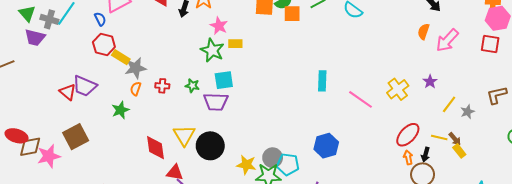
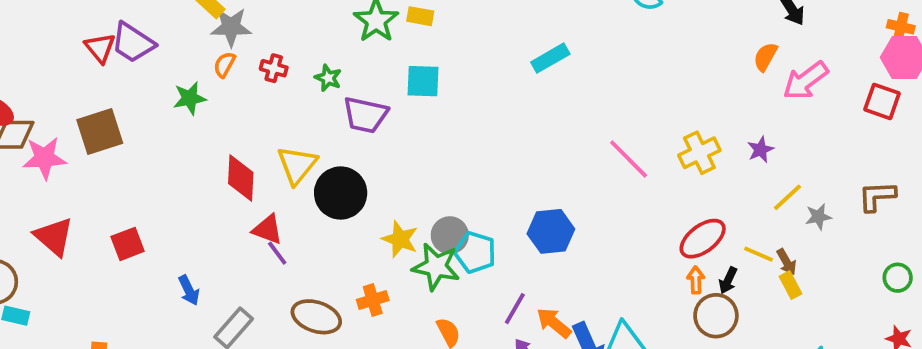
cyan square: (224, 80) -> (423, 81), moved
cyan rectangle: (322, 81) -> (550, 58), moved, turned 48

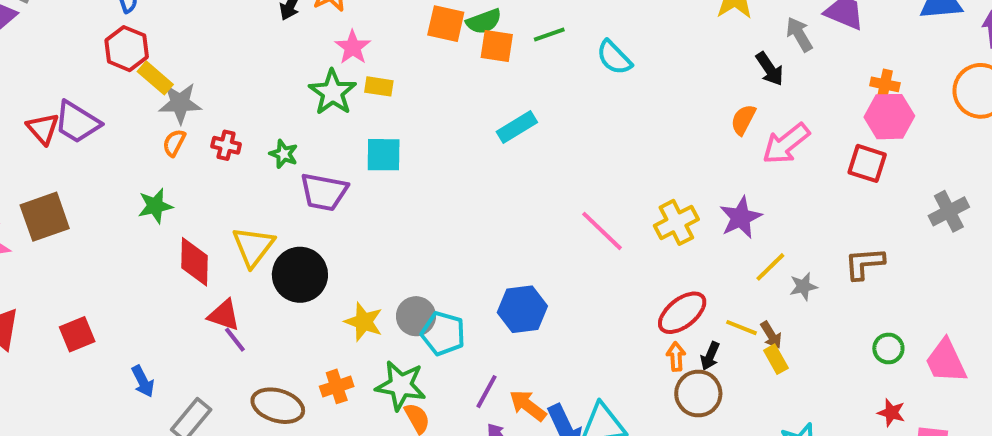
green star: (190, 98) -> (155, 206), moved
purple star: (761, 150) -> (741, 218), size x1.5
green star: (436, 267) -> (401, 385), moved

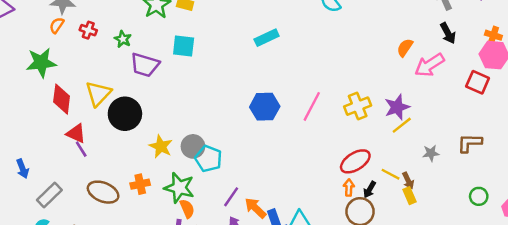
black arrow: (770, 69) -> (448, 33), moved
green star: (155, 206) -> (41, 63), size x1.4
pink line: (602, 231) -> (312, 106), turned 68
yellow line: (770, 267) -> (402, 125), moved
blue hexagon: (522, 309) -> (265, 107), moved

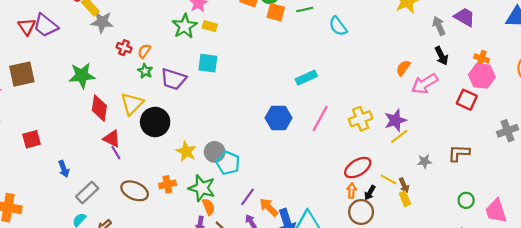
orange semicircle: (57, 25) -> (144, 51), moved
cyan rectangle: (267, 38) -> (306, 78), moved
green star: (123, 39) -> (145, 71), moved

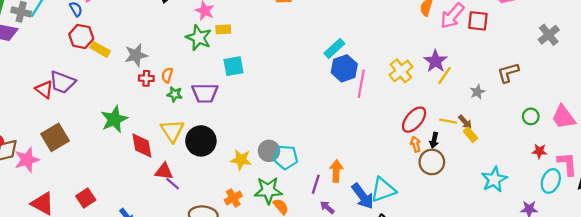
gray star: (102, 22) -> (136, 55), moved
red square: (467, 100) -> (478, 21), moved
blue hexagon: (279, 118) -> (344, 68), moved
orange arrow: (269, 207) -> (336, 171), moved, turned 66

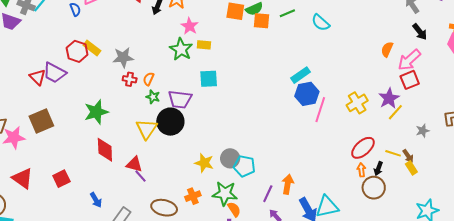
red square: (478, 21) -> (410, 80), moved, turned -36
red hexagon: (81, 36) -> (77, 51), moved
black circle: (201, 141) -> (170, 122), moved
red diamond: (142, 145) -> (105, 150), moved

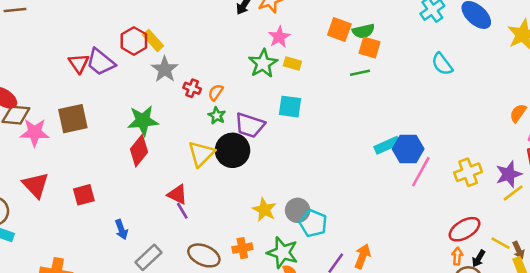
green line: (287, 13) -> (360, 73), moved
gray star: (123, 57) -> (165, 69), moved, turned 30
cyan rectangle: (301, 75) -> (387, 145), moved
red diamond: (105, 150) -> (139, 151), moved, turned 30

